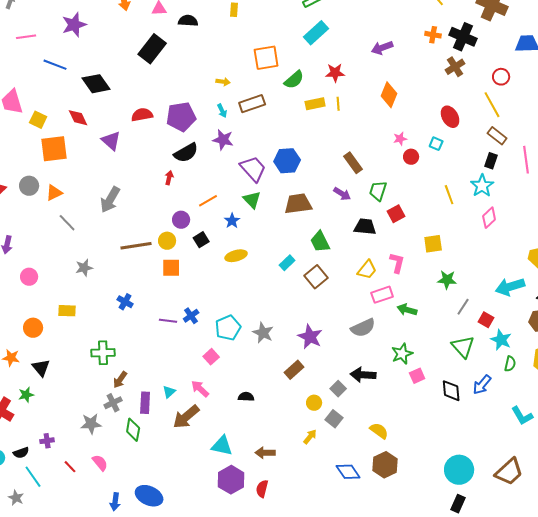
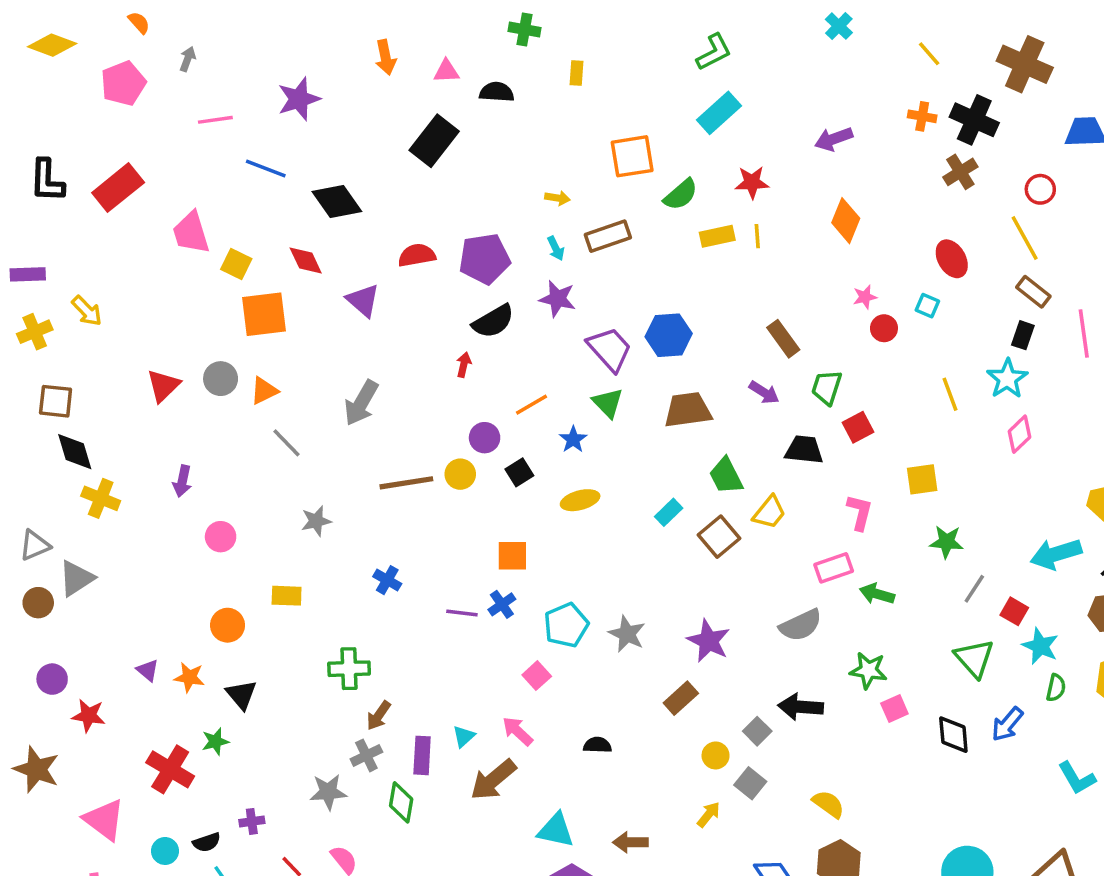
orange square: (171, 268) -> (512, 556), moved
yellow trapezoid: (367, 270) -> (769, 512), moved
green star: (402, 354) -> (868, 670), turned 30

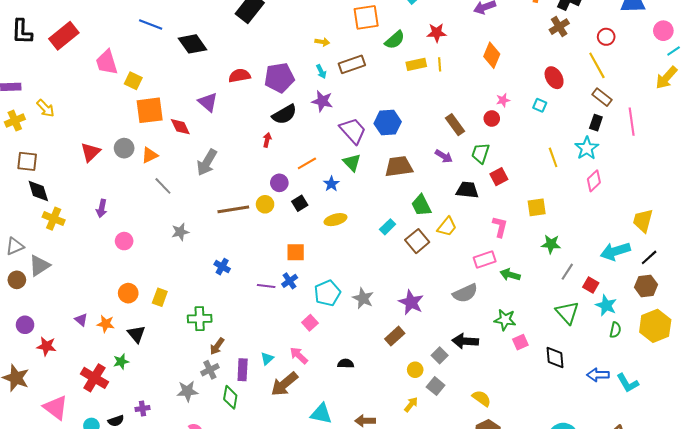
red diamond: (306, 261) -> (180, 127), moved
red circle: (884, 328) -> (492, 118), moved
yellow rectangle: (287, 596) -> (160, 297), moved, turned -72
blue arrow: (1007, 724) -> (598, 375), moved, turned 50

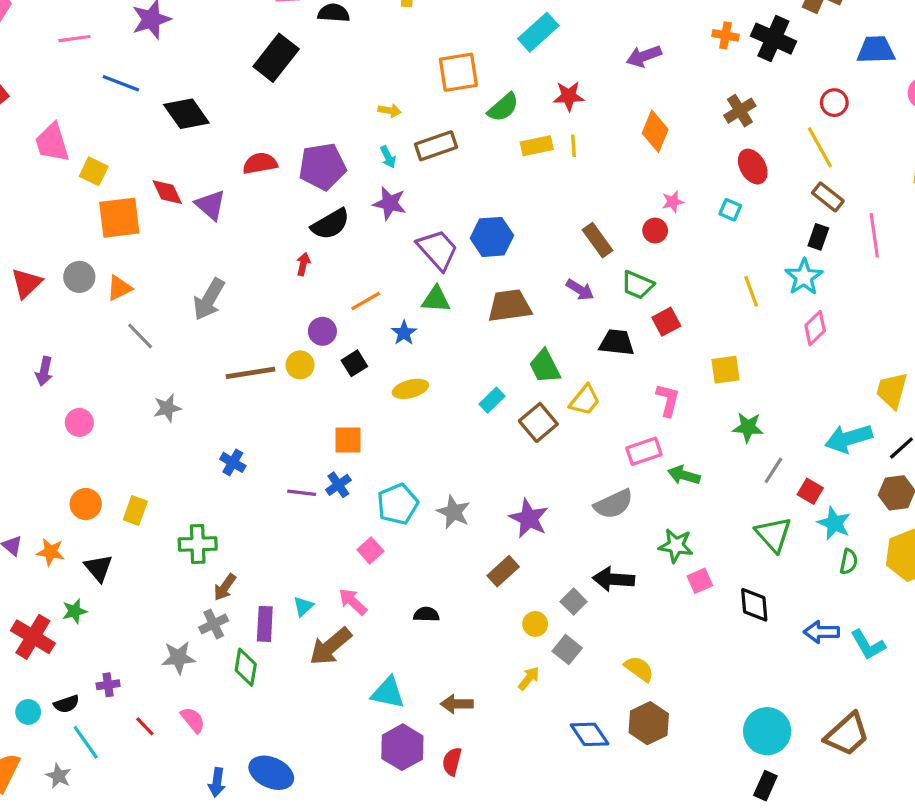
brown cross: (559, 27) -> (740, 111), moved
red diamond: (180, 127) -> (167, 192), moved
green trapezoid: (481, 153) -> (638, 285), turned -85
green triangle: (352, 162) -> (436, 299), turned -42

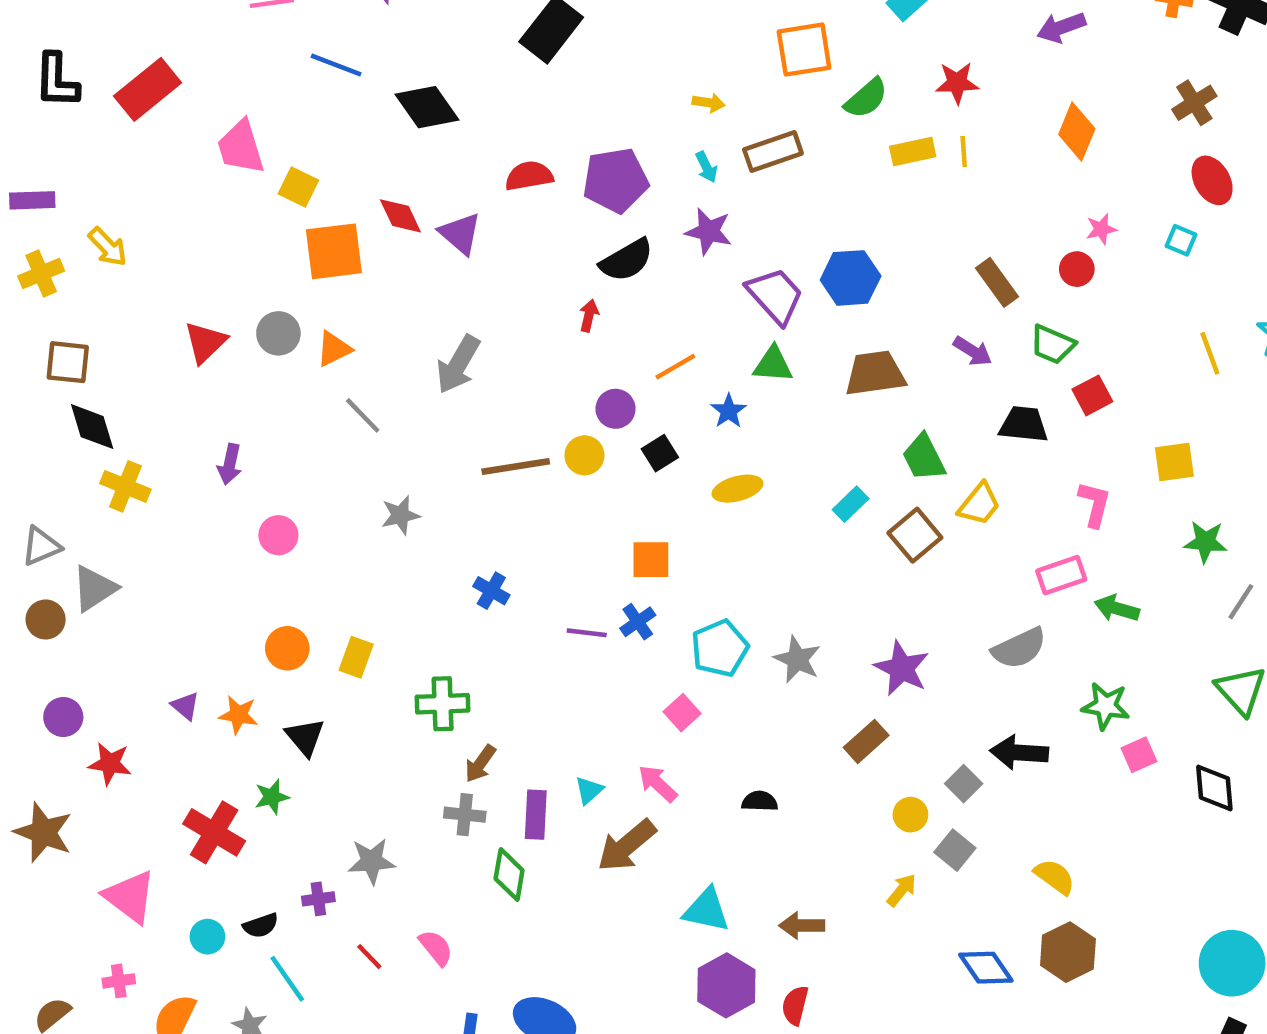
gray cross: (214, 624) -> (465, 815), turned 32
gray star: (178, 658) -> (372, 861), moved

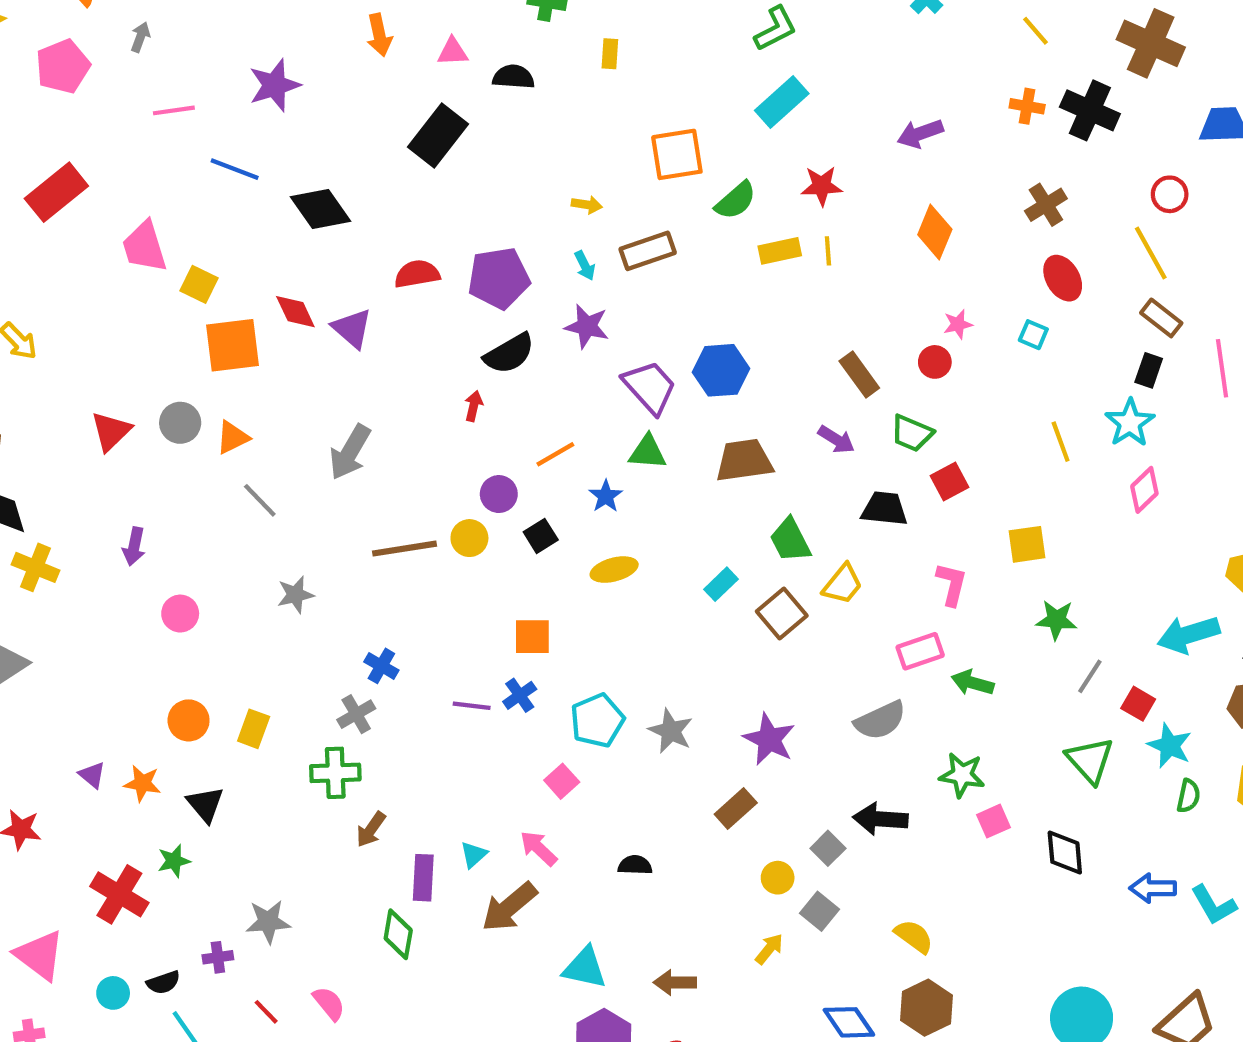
gray cross: (465, 815) -> (356, 714), moved, turned -36

